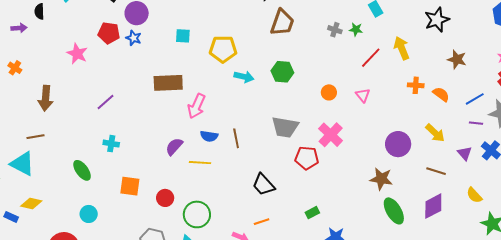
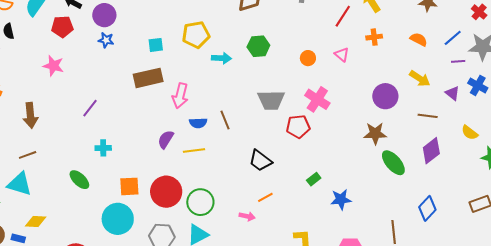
red pentagon: (109, 33) -> (62, 27), moved
cyan square: (183, 36) -> (156, 45), moved
orange cross: (416, 85) -> (374, 37), moved
red circle: (165, 198) -> (166, 192), size x1.8
cyan circle: (89, 214) -> (118, 219), moved, size x1.8

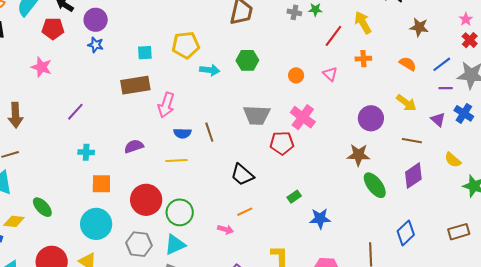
purple semicircle: (166, 139) -> (134, 146), moved, turned 36
green ellipse: (79, 180) -> (42, 207), moved
orange square: (129, 186) -> (101, 184), moved

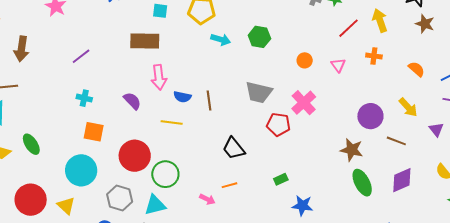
brown star: (419, 27) -> (425, 24), moved
pink arrow: (166, 105) -> (159, 77), moved, turned -35
brown line: (412, 141) -> (396, 141), moved
purple semicircle: (134, 146) -> (132, 101), turned 54

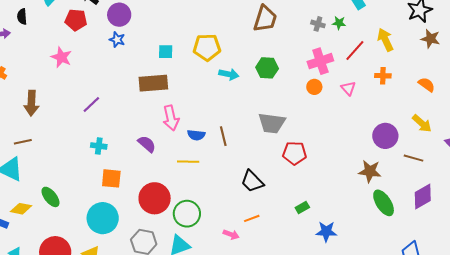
pink cross: (304, 103) -> (320, 61), moved, turned 30

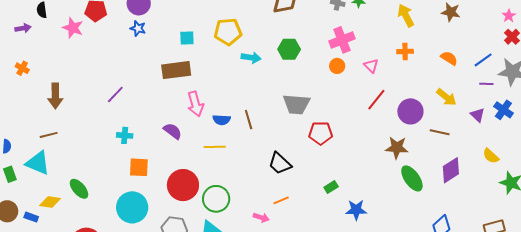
red line: (355, 51) -> (376, 100), moved
pink star: (61, 57) -> (73, 28), moved

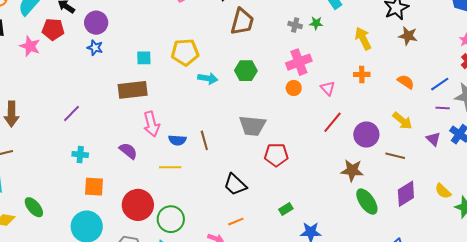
yellow semicircle: (491, 156) -> (443, 191), moved

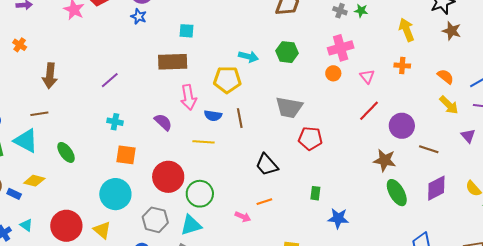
yellow pentagon: (185, 52) -> (227, 80), moved
yellow arrow: (402, 121) -> (449, 105), moved
green ellipse: (34, 207) -> (66, 152), moved
green rectangle: (286, 209) -> (315, 193), turned -56

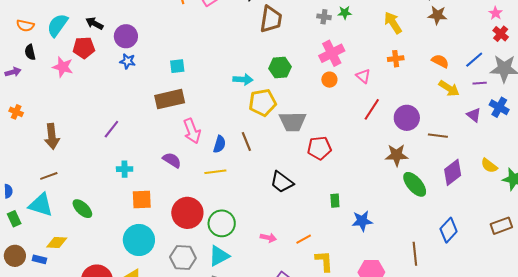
yellow pentagon: (227, 80) -> (262, 103), moved
blue semicircle: (213, 116) -> (220, 144), turned -72
orange line: (264, 202) -> (304, 239), moved

